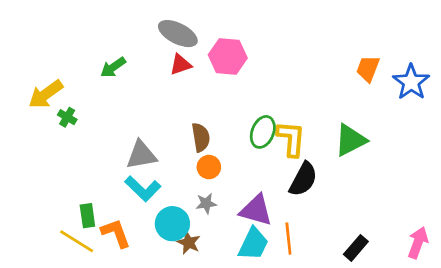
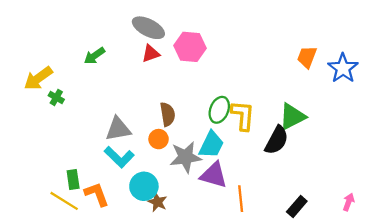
orange circle: (209, 167) -> (159, 139), moved
black semicircle: (303, 179) -> (277, 140), moved
gray star: (206, 203) -> (186, 157), moved, size x1.8
pink arrow: (418, 243) -> (349, 202), size x0.7
cyan trapezoid: (253, 244) -> (211, 145), moved

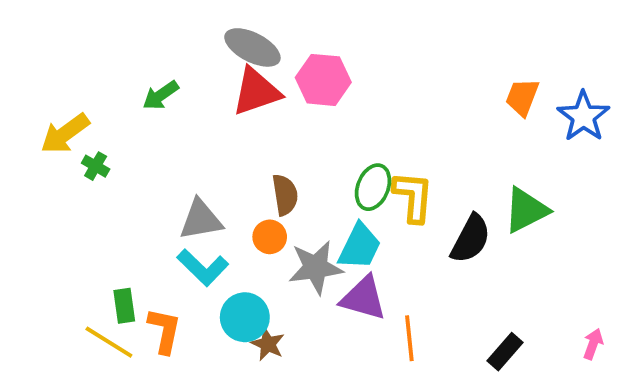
red triangle: (151, 54) -> (256, 91), size x1.6
green triangle: (292, 117) -> (526, 210), moved
orange L-shape: (97, 194) -> (164, 331), turned 32

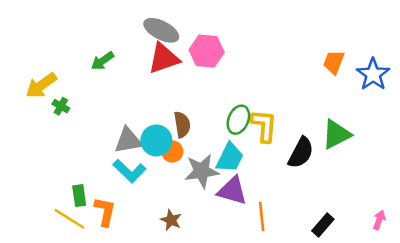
cyan circle: (245, 317) -> (156, 140), moved

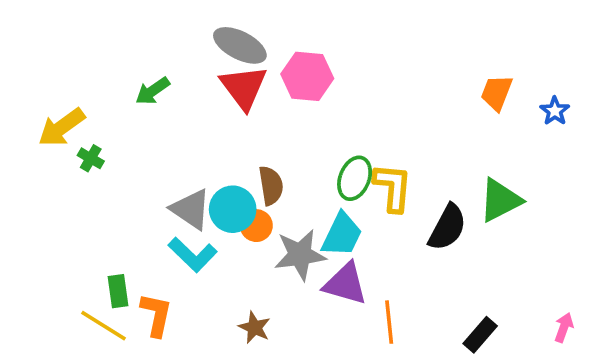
red triangle: (164, 58) -> (244, 87), turned -48
blue star: (373, 74) -> (555, 111), size x0.6
gray triangle: (128, 140) -> (191, 209), turned 44

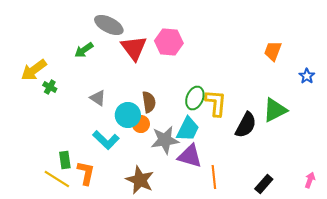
gray ellipse: (240, 45) -> (109, 25), moved
blue star: (555, 111) -> (307, 76), moved
gray triangle: (191, 209) -> (98, 98), moved, size x0.7
brown star: (254, 327) -> (140, 180), size x1.6

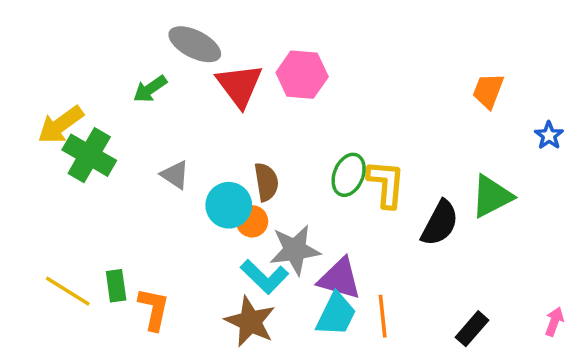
green cross: (50, 87) -> (89, 155), size x2.0
cyan trapezoid: (188, 129) -> (336, 314), moved
cyan L-shape: (106, 140) -> (265, 277), moved
yellow line: (57, 179) -> (68, 291), moved

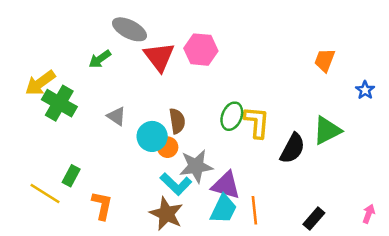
green rectangle: (116, 286) -> (71, 176), moved, turned 36

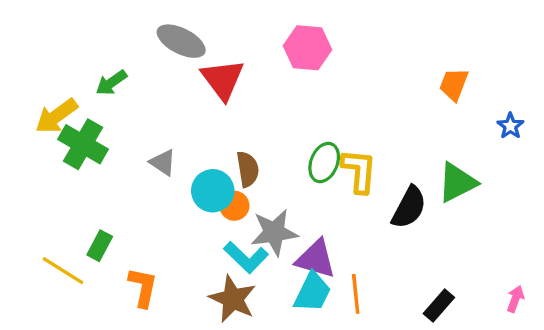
pink hexagon: (201, 50) -> (308, 48), moved
green arrow: (100, 59) -> (111, 83), moved

